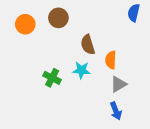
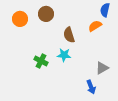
orange semicircle: (111, 60) -> (95, 26), moved, turned 56
gray triangle: (118, 84) -> (102, 68), moved

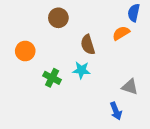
orange circle: (20, 19) -> (25, 51), moved
gray triangle: (102, 68) -> (130, 87), turned 48

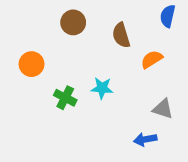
orange semicircle: (121, 33) -> (152, 59), moved
brown semicircle: (88, 45) -> (121, 35), moved
blue arrow: (116, 111) -> (145, 139), turned 102

